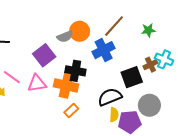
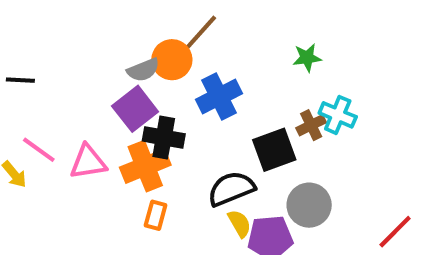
brown line: (114, 26) -> (199, 35), moved
purple square: (44, 55) -> (135, 109), moved
orange cross: (66, 85) -> (145, 166), turned -35
orange rectangle: (71, 110) -> (156, 215), turned -32
yellow semicircle: (114, 115) -> (239, 223), turned -32

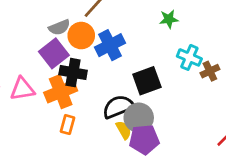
orange circle: (172, 60) -> (81, 36), moved
brown cross: (311, 125) -> (210, 71), moved
gray circle: (309, 205) -> (139, 118), moved

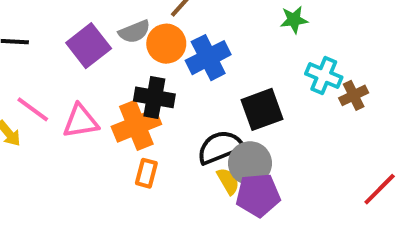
purple square: (54, 53) -> (89, 46), moved

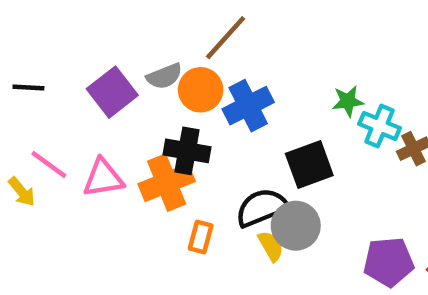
green star: (294, 20) -> (348, 101), moved
orange rectangle: (146, 173) -> (201, 237), moved
purple pentagon: (258, 195) -> (389, 262), moved

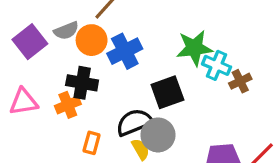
green star: (348, 101) -> (194, 48), size x1.6
orange cross: (167, 183) -> (68, 105), size x0.7

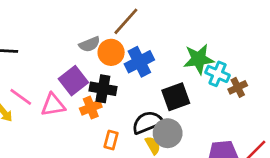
purple square: (30, 42) -> (73, 81), moved

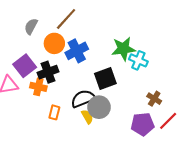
gray semicircle: (89, 44) -> (31, 26), moved, turned 140
brown cross: (238, 87) -> (154, 99), moved, turned -32
black cross: (103, 89) -> (48, 72), turned -30
orange cross: (91, 108) -> (38, 87), turned 35

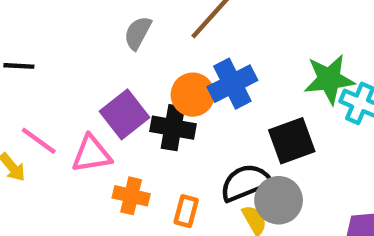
orange circle: (54, 43) -> (193, 95), moved
black cross: (48, 72) -> (173, 128), turned 30
orange cross: (38, 87) -> (131, 196), moved

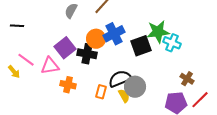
black square: (292, 141) -> (141, 46), moved
orange rectangle: (186, 211) -> (101, 92), moved

